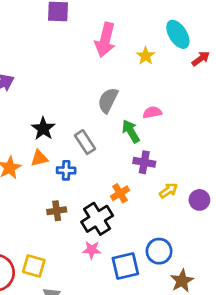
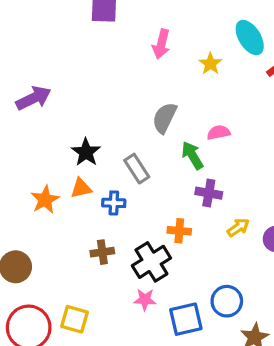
pink arrow: (105, 40) -> (161, 44), size x0.7
orange cross: (120, 193) -> (179, 231), turned 36

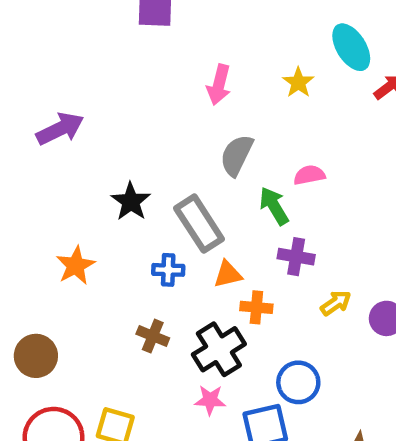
pink arrow: (161, 44) -> (219, 85), moved
gray rectangle: (137, 169) -> (199, 224), size x1.4
orange triangle: (81, 188) -> (228, 274), moved
brown cross: (102, 252) -> (153, 336), turned 30
blue circle: (227, 301) -> (298, 382), moved

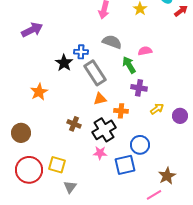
gray semicircle: (237, 155) -> (112, 42), turned 84
blue cross: (168, 270) -> (81, 52), moved
orange triangle: (228, 274) -> (100, 99), moved

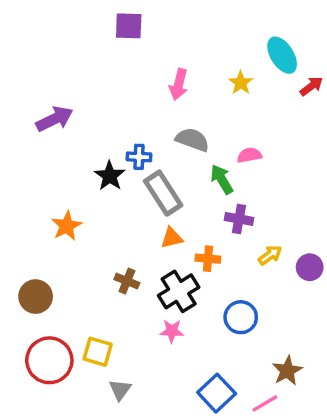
blue square: (125, 165) -> (217, 393), moved, turned -30

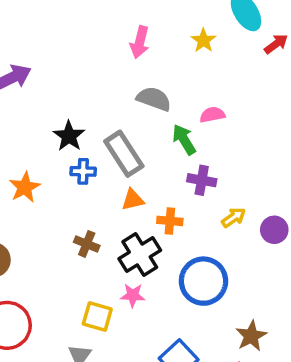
blue cross: (139, 157) -> (83, 171), moved
blue circle: (241, 317) -> (203, 281), size x1.4
yellow square: (98, 352) -> (97, 316), moved

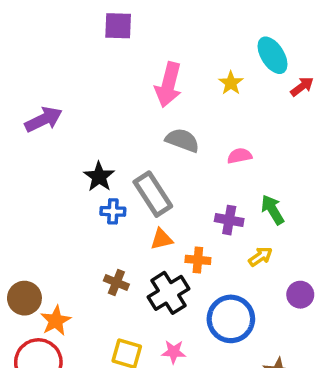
pink arrow: (140, 42) -> (168, 85), size x1.4
green arrow: (184, 140) -> (273, 210), moved
orange star: (25, 187) -> (56, 321), moved
purple circle: (274, 230) -> (300, 295), moved
pink star: (133, 295) -> (174, 352), moved

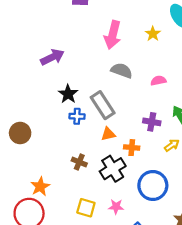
purple arrow: (44, 119) -> (52, 57), moved
brown circle: (24, 298) -> (20, 133), moved

